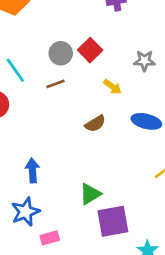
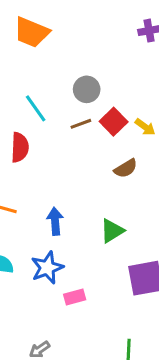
red square: (90, 50) -> (114, 122), moved
green triangle: (90, 194) -> (112, 231), moved

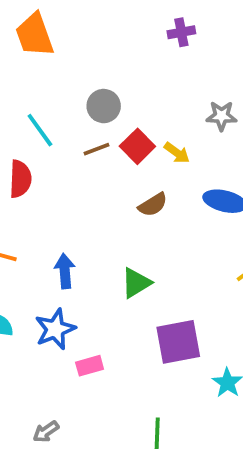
orange trapezoid: (32, 32) -> (35, 35), turned 48

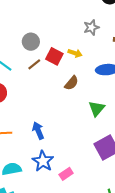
green triangle: (136, 283) -> (97, 109), moved

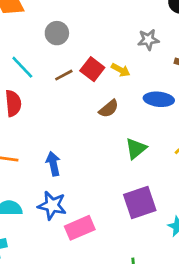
gray circle: (31, 42) -> (57, 33), moved
blue star: (43, 161) -> (52, 205), turned -30
pink rectangle: (66, 174) -> (80, 228), size x1.5

